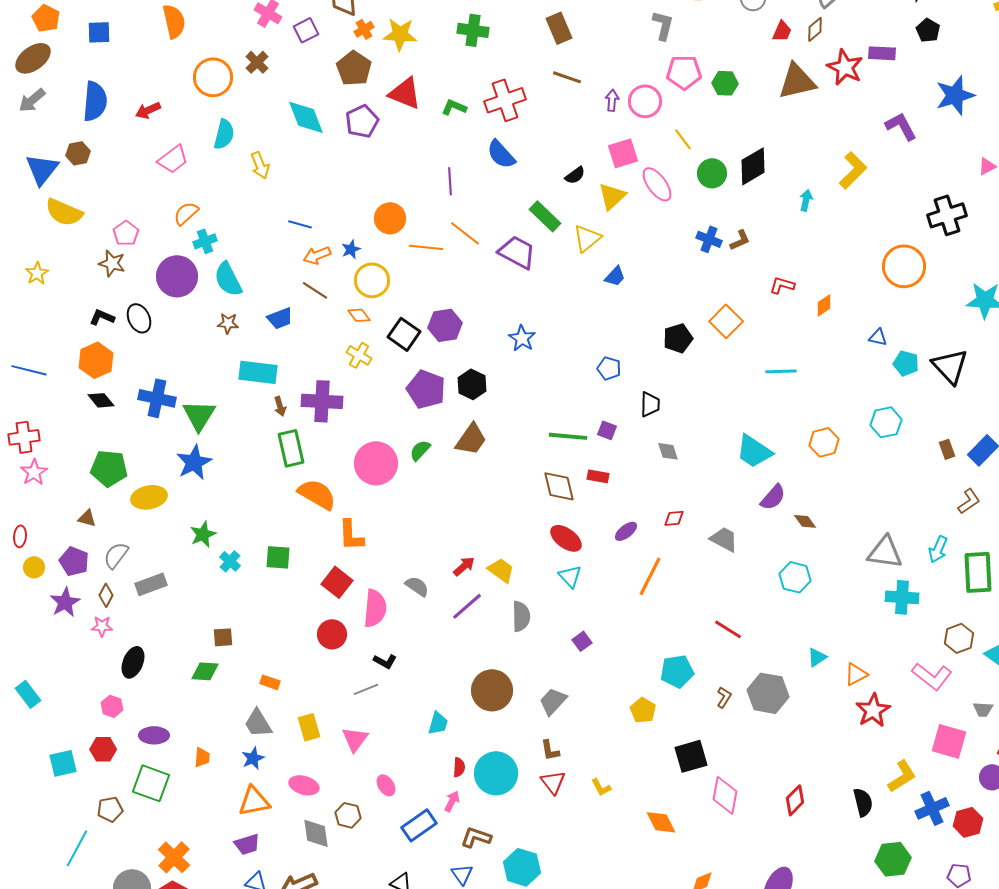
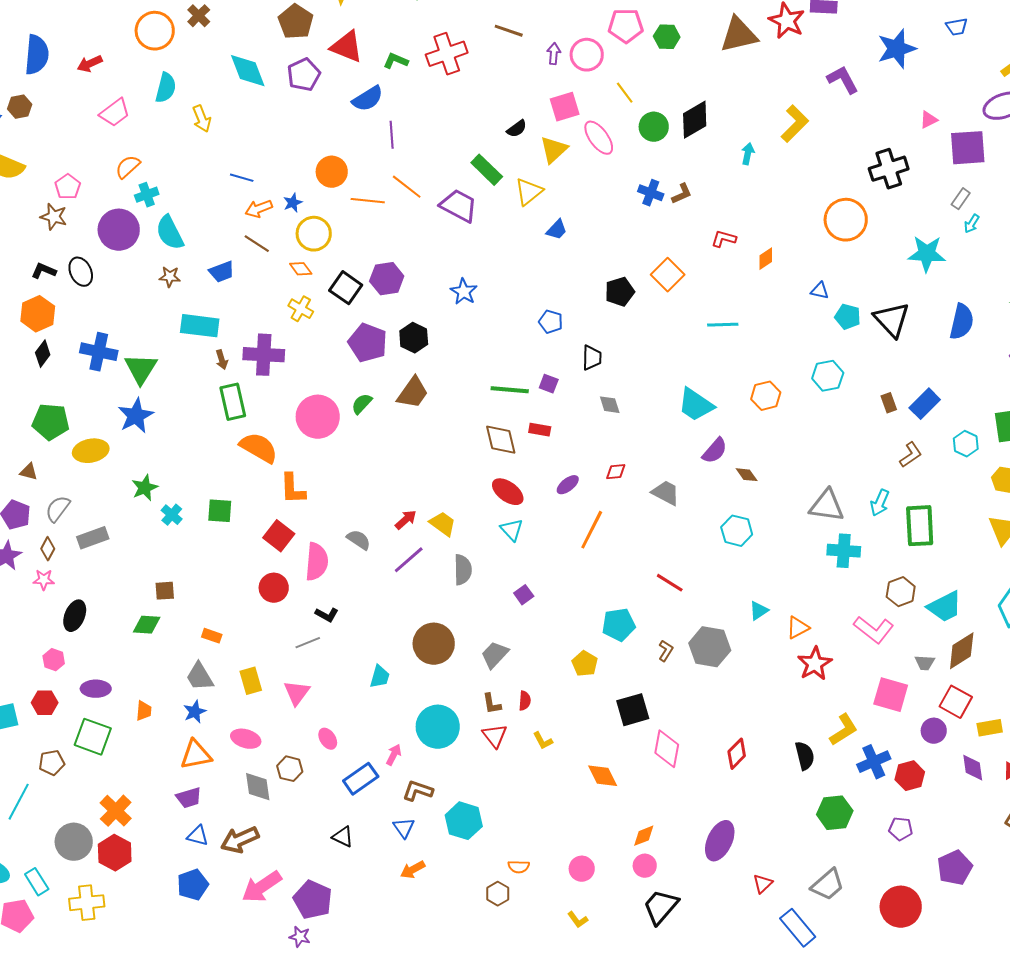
blue semicircle: (501, 154) -> (368, 99), moved, turned -80
black diamond: (101, 400) -> (43, 354), turned 76
red semicircle: (459, 767) -> (525, 701), moved

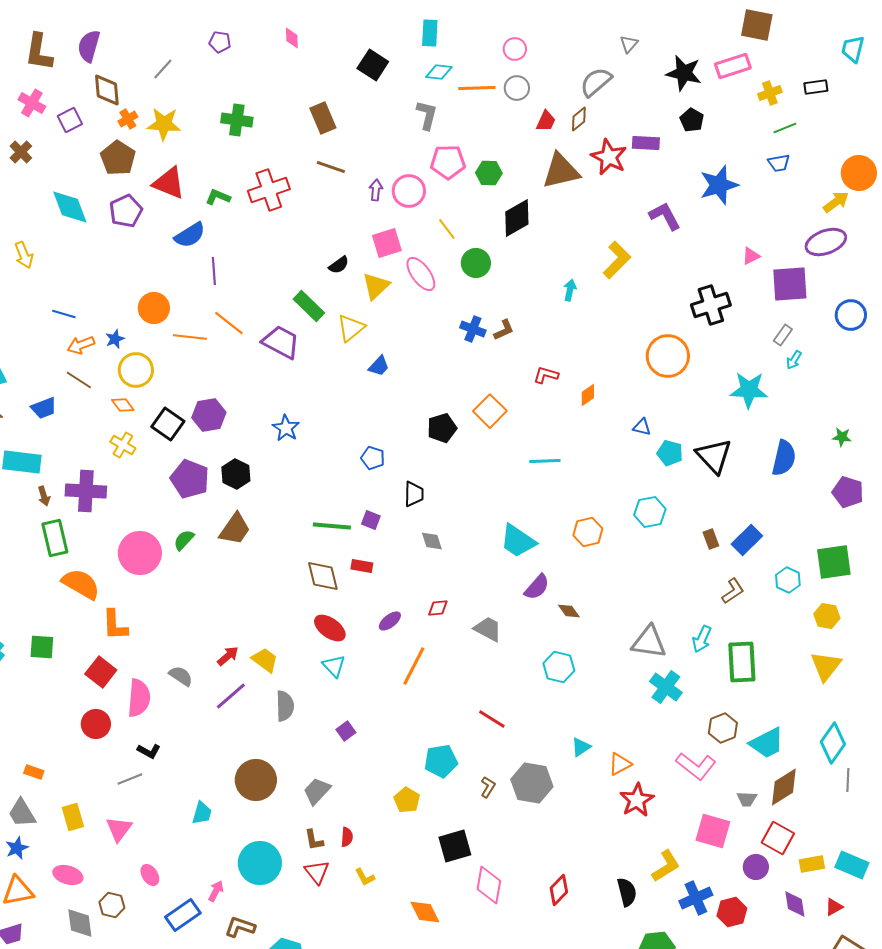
black diamond: (695, 120) -> (517, 218), moved
cyan cross: (844, 551) -> (666, 687), turned 32

